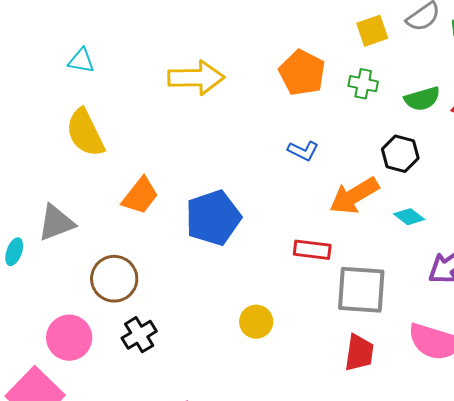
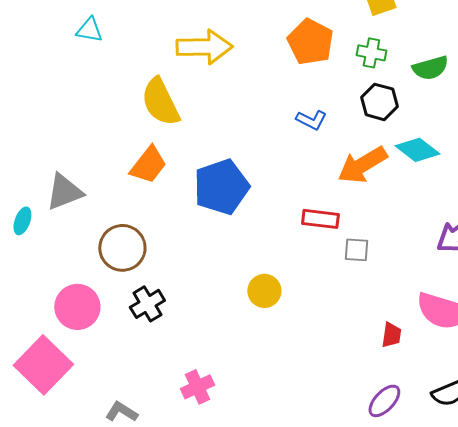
yellow semicircle: (85, 133) -> (160, 102), moved
black hexagon: (400, 154) -> (379, 102), moved
cyan diamond: (409, 217) -> (417, 150), moved, size x1.4
gray square: (361, 290) -> (356, 250), moved, size x0.5
red trapezoid: (359, 353) -> (391, 335), moved, size x0.7

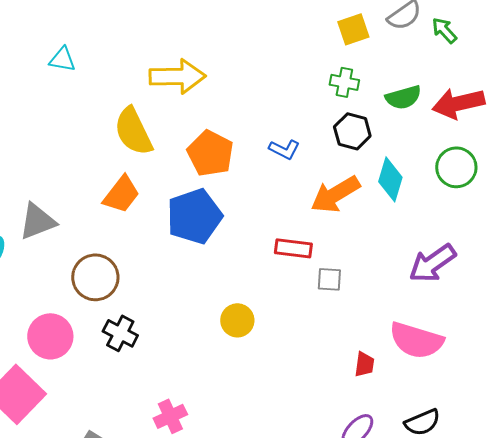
orange pentagon: (310, 42) -> (210, 153), moved
cyan diamond: (417, 150) -> (390, 179), turned 69
black cross: (147, 304) -> (120, 333), turned -32

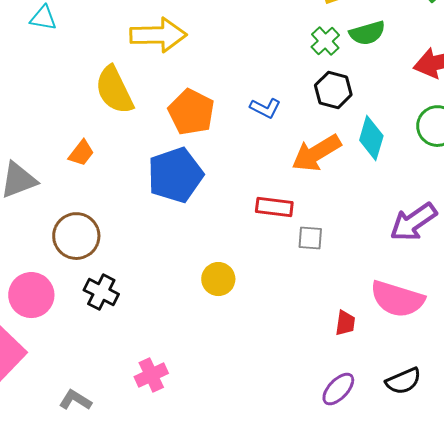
green cross: (344, 82) -> (325, 41), turned 36
green semicircle: (403, 97) -> (367, 33), moved
orange trapezoid: (121, 194) -> (81, 153), moved, size x0.7

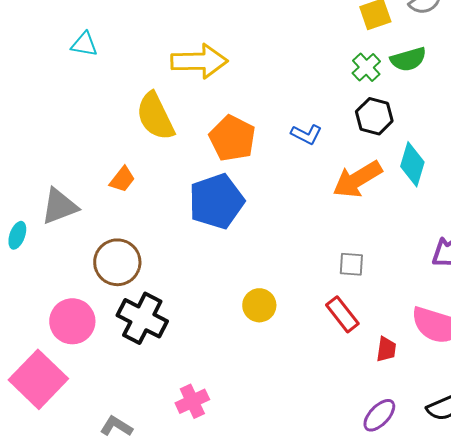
red rectangle: (274, 207) -> (342, 314), moved, turned 45
black cross: (101, 292) -> (142, 318), size x1.4

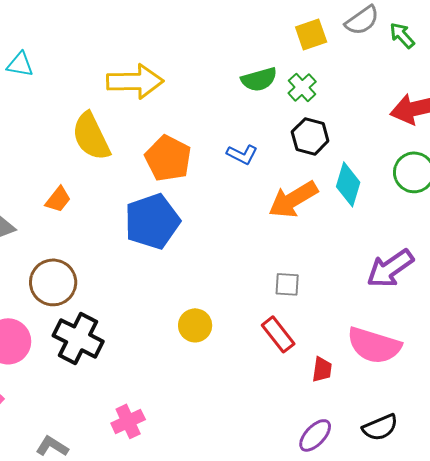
green semicircle: (408, 59) -> (259, 79), moved

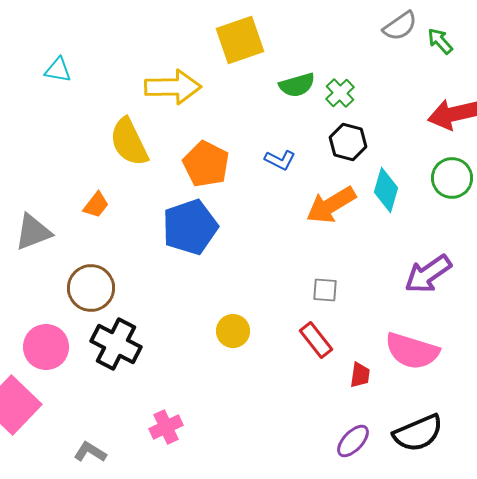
yellow square: (311, 34) -> (240, 40), moved, size x1.5
black semicircle: (380, 427) -> (418, 433), size x1.4

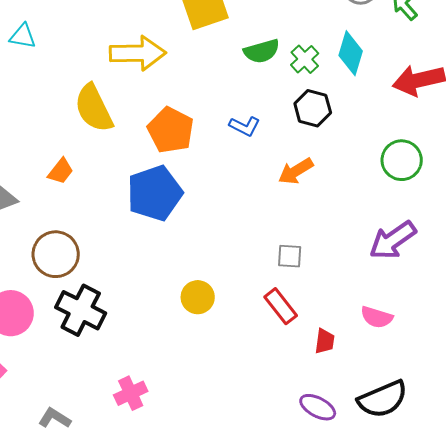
green circle: (452, 178) -> (402, 160), moved
cyan diamond: (386, 190) -> (351, 53), moved
orange arrow: (331, 205) -> (296, 171), size x0.7
pink semicircle: (412, 351) -> (377, 317), size x0.6
purple ellipse: (353, 441) -> (318, 407), turned 75

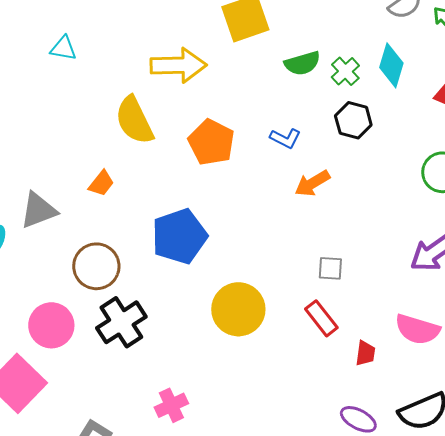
orange arrow: (296, 171) -> (312, 183), moved
blue pentagon: (155, 193) -> (179, 236), moved
yellow circle: (198, 297) -> (238, 309), size x1.6
black cross: (81, 310) -> (121, 322), turned 30
pink semicircle: (377, 317) -> (417, 329), size x1.4

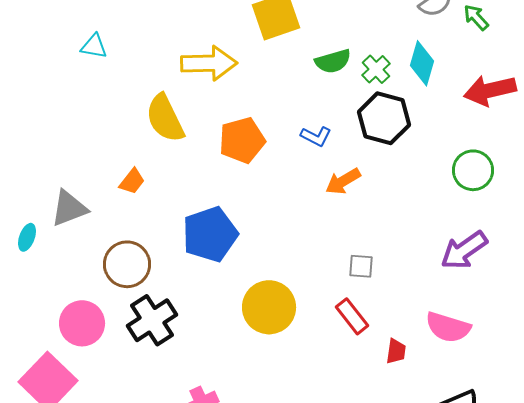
black hexagon: (353, 120) -> (384, 118), size x1.4
orange pentagon: (211, 142) -> (242, 140), turned 30

